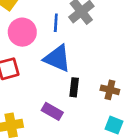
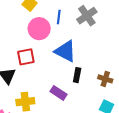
blue line: (56, 23) -> (59, 17), moved

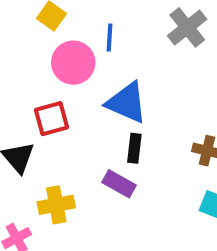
gray cross: (87, 16) -> (187, 27), moved
black rectangle: (77, 75) -> (134, 148), moved

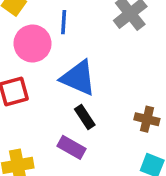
black rectangle: (134, 148) -> (85, 117), turned -40

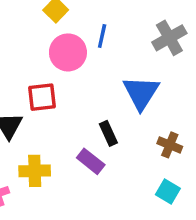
blue triangle: (78, 78) -> (141, 93), moved, turned 30

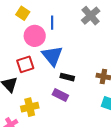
blue triangle: (141, 93) -> (52, 56), moved
black rectangle: (108, 133) -> (67, 77), turned -40

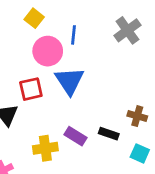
black rectangle: (67, 77) -> (109, 134), moved
yellow cross: (30, 107) -> (45, 148), moved

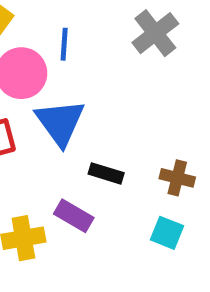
black rectangle: (109, 134) -> (106, 173), moved
cyan square: (140, 153) -> (167, 233), moved

